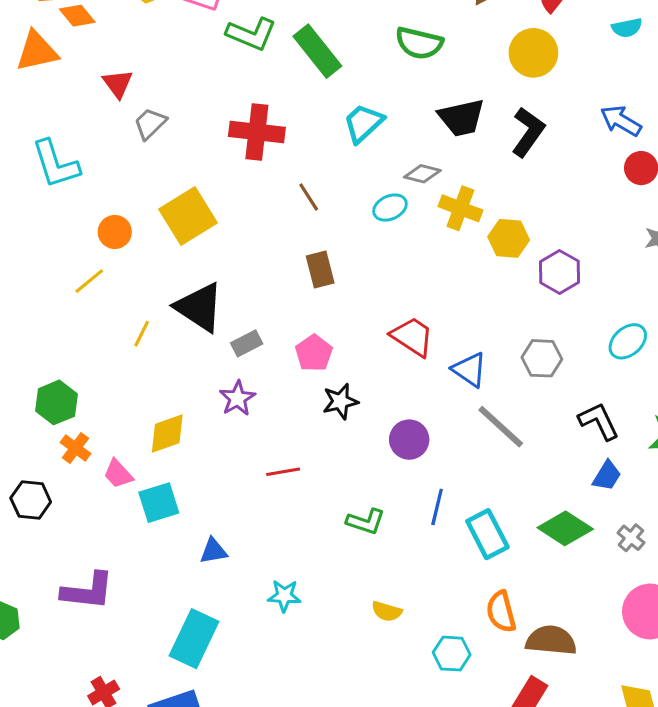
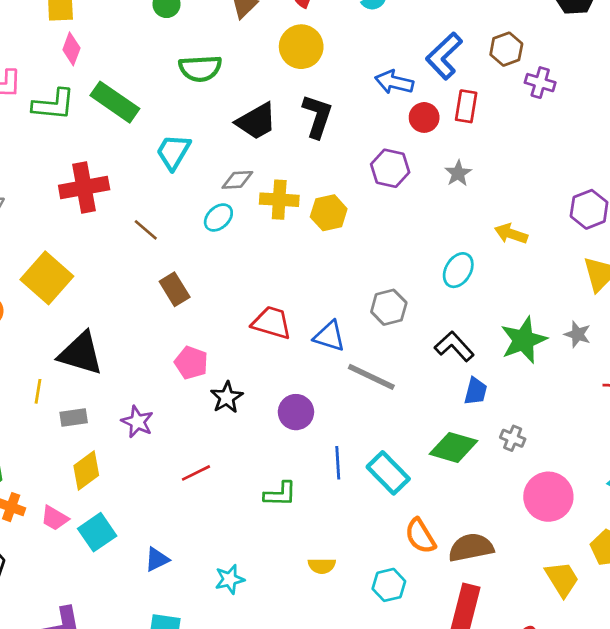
purple hexagon: (559, 272) -> (390, 168), moved
gray rectangle: (247, 343) -> (74, 417), moved, turned 36

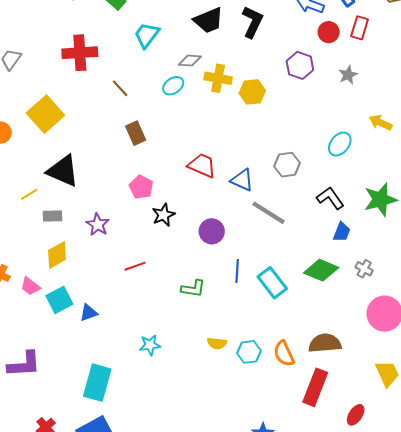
yellow line: (38, 391) -> (29, 194), turned 42
orange semicircle: (420, 536) -> (284, 354), moved
blue triangle: (157, 559) -> (89, 313), moved
cyan hexagon: (389, 585) -> (249, 352), moved

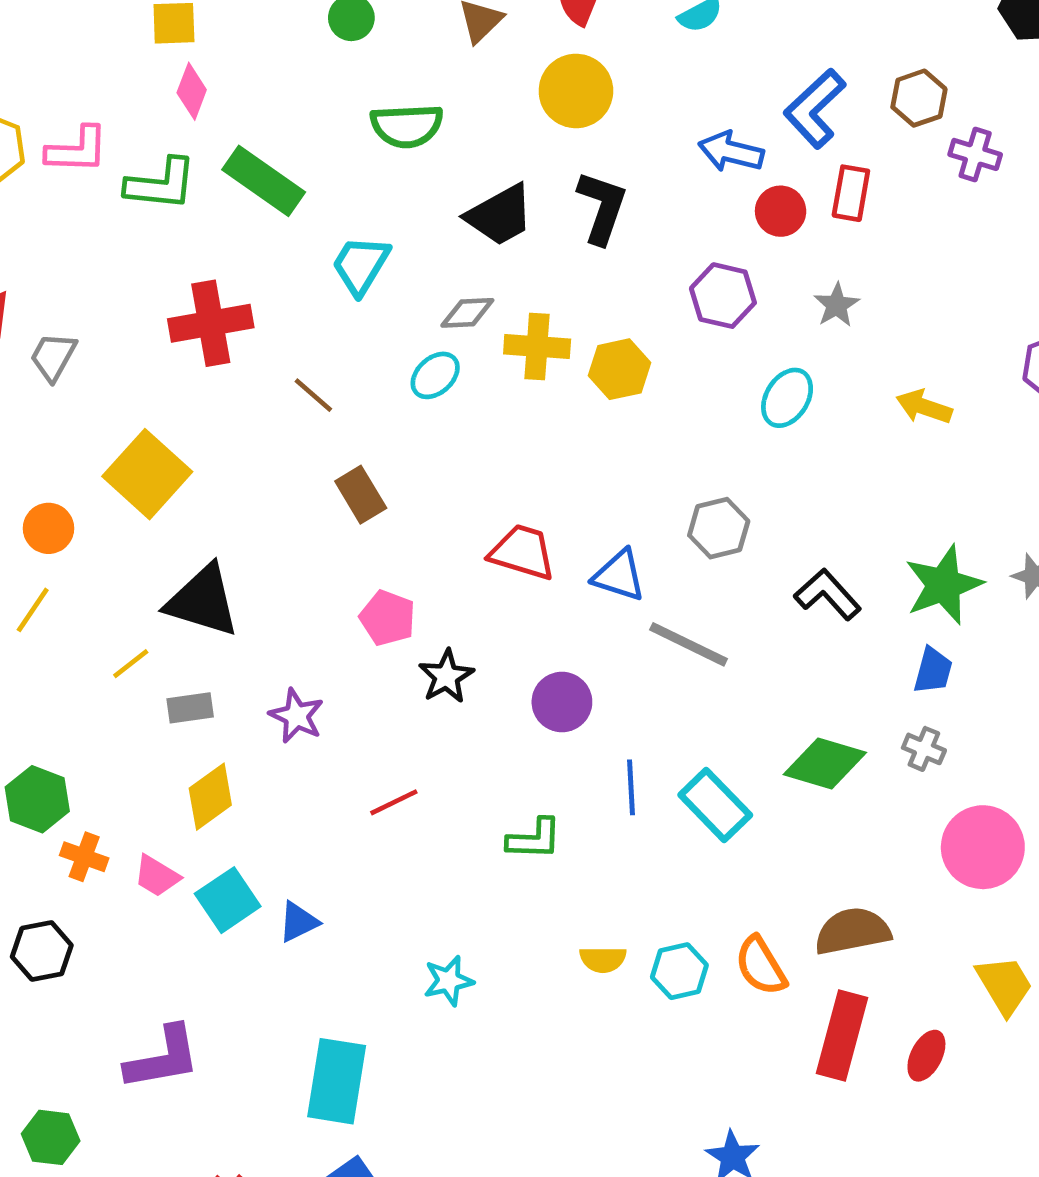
cyan ellipse: (340, 144) -> (787, 398), moved
blue trapezoid: (342, 232) -> (933, 671), moved
red ellipse: (356, 415) -> (926, 1056), moved

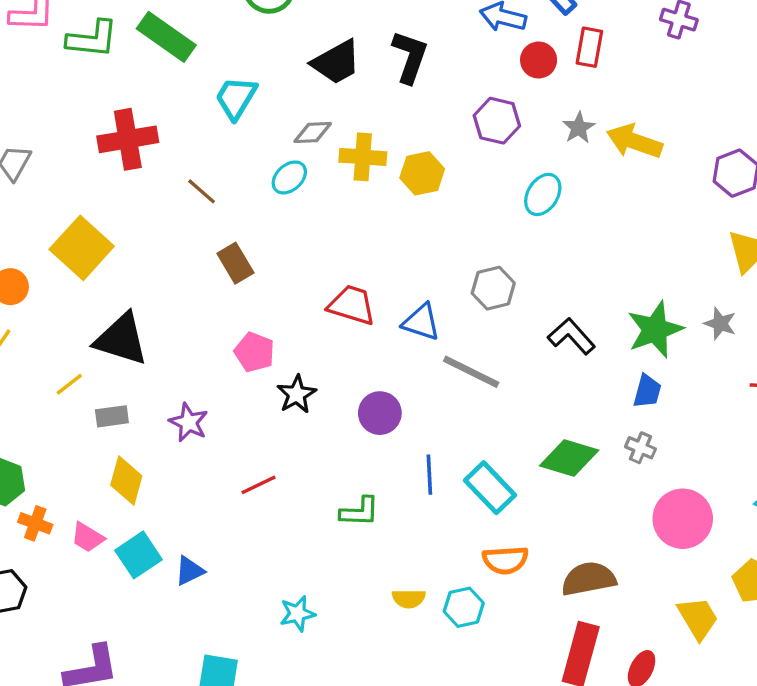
yellow arrow: (924, 407) -> (634, 141), moved, size x1.4
yellow diamond: (210, 797) -> (126, 480), turned -39
orange semicircle: (761, 966) -> (505, 560), moved, turned -63

